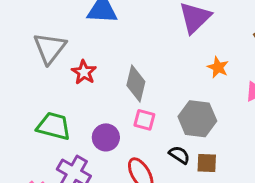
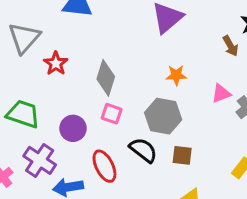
orange star: (218, 67) -> (176, 75), moved, turned -30
black semicircle: (179, 155) -> (143, 150), size x1.4
brown square: (207, 163) -> (182, 155), moved

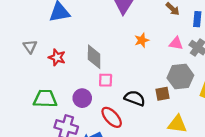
gray triangle: (24, 38) -> (30, 46), size x0.6
pink triangle: (221, 93) -> (176, 43), turned 48
gray hexagon: (163, 116) -> (180, 77), moved

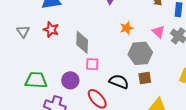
pink triangle: (176, 43) -> (158, 32), turned 32
red star: (57, 57) -> (51, 30), moved
gray hexagon: (180, 77) -> (140, 53), moved

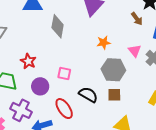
red star: (51, 30) -> (28, 61), moved
gray diamond: (82, 42) -> (58, 26), moved

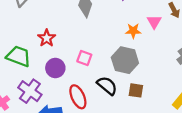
pink triangle: (135, 51) -> (154, 22), moved
gray hexagon: (113, 70) -> (125, 60), moved

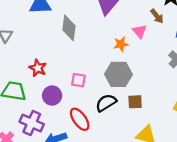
black semicircle: (107, 86) -> (106, 103), turned -60

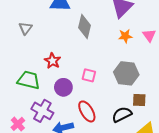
orange star: (121, 44) -> (125, 36), moved
black semicircle: (106, 103) -> (122, 114), moved

